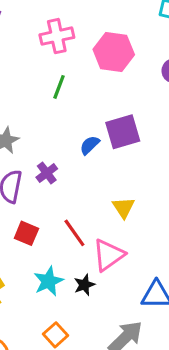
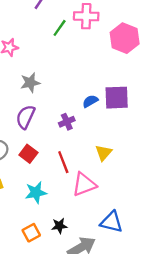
green line: (59, 87) -> (60, 28), moved
purple cross: (47, 173) -> (67, 122), moved
black star: (84, 285) -> (59, 226), moved

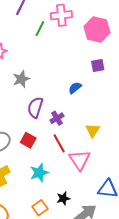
purple square: (117, 98) -> (98, 66), moved, size x0.6
purple semicircle: (25, 117) -> (35, 107), moved
purple cross: (67, 122) -> (57, 118), moved
pink triangle: (84, 184) -> (80, 160), turned -35

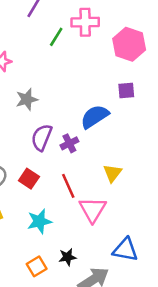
blue semicircle: (75, 88) -> (95, 117), size x1.6
purple cross: (57, 118) -> (69, 143), moved

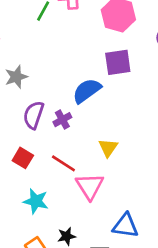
purple square: (126, 91) -> (118, 62), size x1.5
red line: (68, 186) -> (63, 163), turned -30
cyan star: (39, 221) -> (36, 201), turned 30

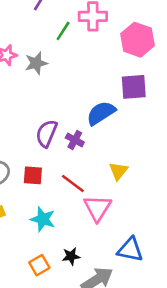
gray star: (16, 77) -> (36, 63), moved
purple cross: (62, 120) -> (75, 140), turned -36
red square: (23, 158) -> (33, 175), turned -30

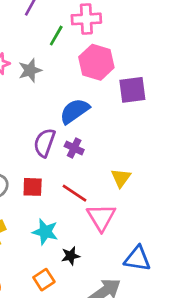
pink hexagon: (137, 40) -> (96, 62), moved
blue semicircle: (101, 113) -> (75, 111), moved
black star: (71, 256) -> (71, 256), moved

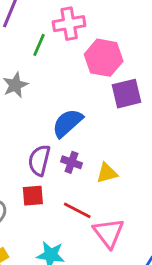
pink hexagon: (96, 62) -> (104, 58), moved
yellow triangle: (121, 178) -> (107, 173), moved, turned 45
red square: (33, 187) -> (33, 196), moved

